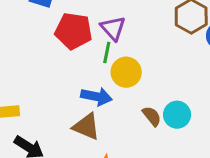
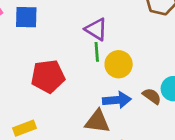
red pentagon: (73, 31) -> (48, 76), moved
blue arrow: (96, 97) -> (117, 100), moved

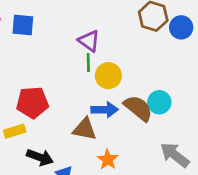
red pentagon: (48, 76) -> (32, 103), moved
brown semicircle: (152, 96) -> (138, 108), size x1.6

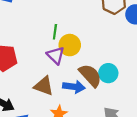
purple triangle: (89, 41) -> (56, 55), moved
blue arrow: (105, 110) -> (74, 87), moved

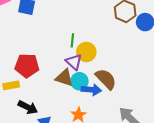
cyan circle: (108, 73) -> (79, 81), moved
brown triangle: (44, 86) -> (64, 78), moved

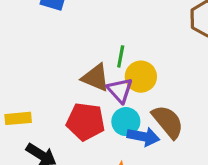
red pentagon: (27, 66) -> (86, 122), moved
brown triangle: (64, 78) -> (96, 78), moved

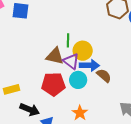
brown semicircle: (168, 122) -> (104, 76), size x0.7
blue arrow: (143, 137) -> (89, 65), moved

